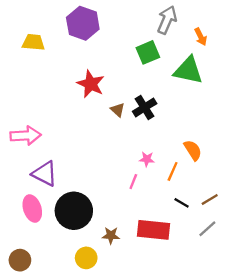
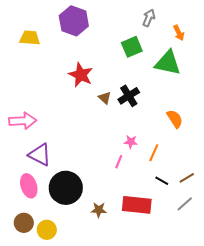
gray arrow: (167, 20) -> (149, 18), size x0.7
orange semicircle: (193, 150) -> (175, 119), moved
yellow circle: (86, 258) -> (47, 230), moved
brown circle: (20, 260) -> (24, 223), moved

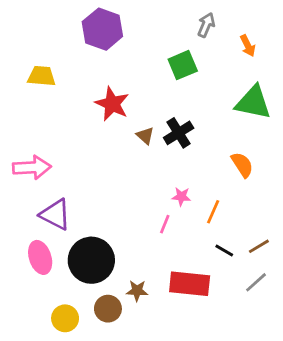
yellow trapezoid: (30, 38) -> (42, 76), moved
green triangle: (168, 63) -> (253, 102), moved
brown circle: (24, 223) -> (108, 309), moved

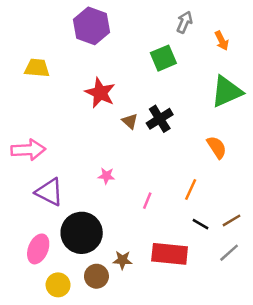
green triangle: (253, 102) -> (227, 92), turned -36
pink star: (181, 197) -> (106, 176), moved
pink ellipse: (40, 257) -> (38, 249), moved, turned 40

